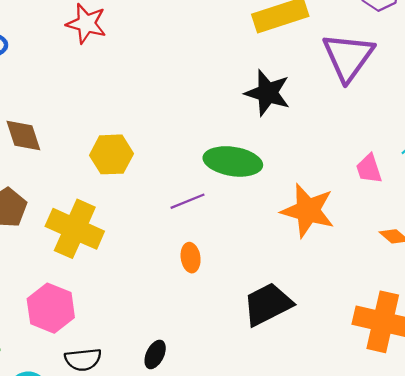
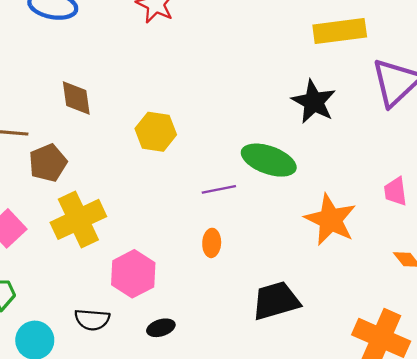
yellow cross: (75, 229) -> (78, 219), moved, turned 30
pink hexagon: (51, 308) -> (133, 274), moved
black ellipse: (155, 354) -> (161, 328), turned 36

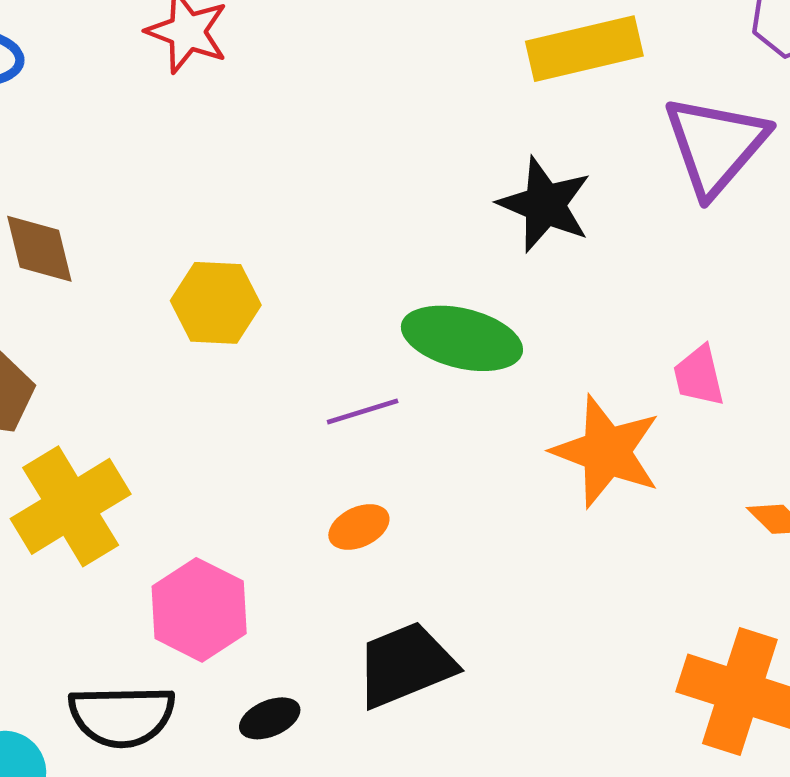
pink trapezoid: (395, 191) -> (699, 376), moved
orange ellipse: (212, 243) -> (359, 527), turned 68
black trapezoid: (276, 301) -> (405, 665), moved
black semicircle: (92, 320) -> (122, 716), size x1.4

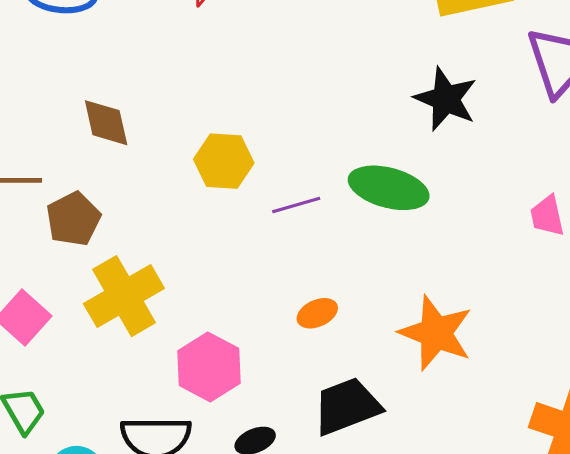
purple line: (363, 412) -> (296, 205), moved
orange star: (606, 452) -> (436, 333), moved

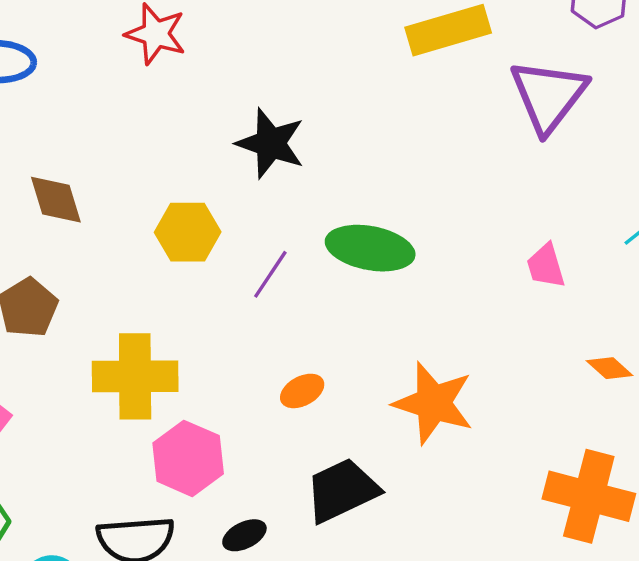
black star: (446, 99) -> (271, 143), moved
purple line: (296, 205) -> (270, 274), turned -36
yellow cross: (124, 296) -> (135, 376), moved, turned 34

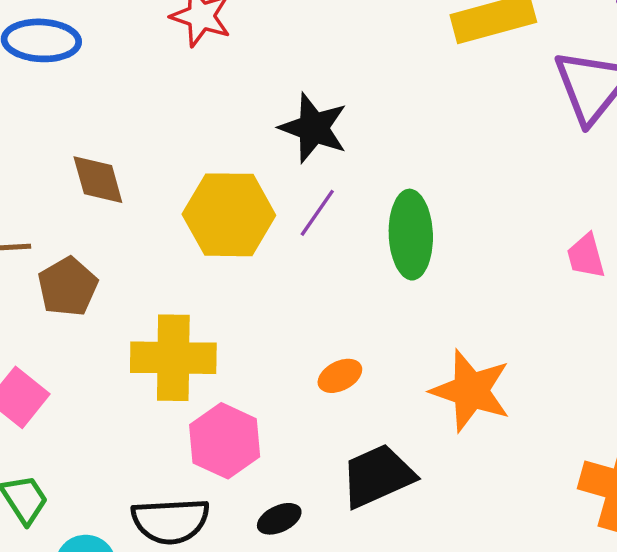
yellow hexagon: (188, 232) -> (229, 215), size x1.4
green ellipse: (370, 248) -> (411, 235), turned 76
purple line: (270, 274) -> (317, 213), moved

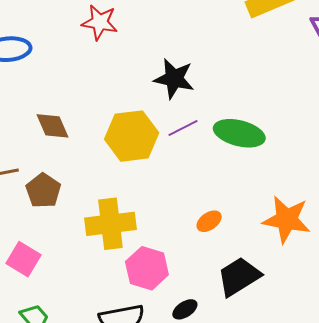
purple line: (317, 213) -> (183, 128), turned 36
green ellipse: (411, 235) -> (239, 133), turned -66

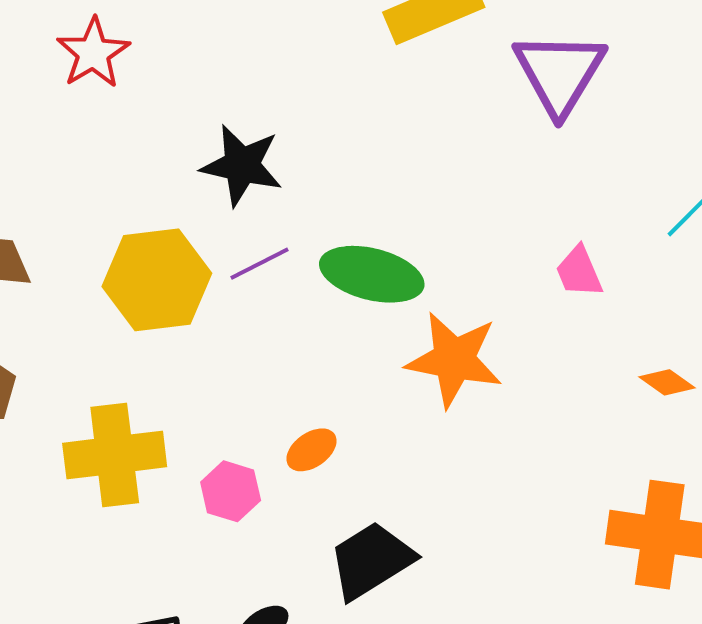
red star: (100, 22) -> (93, 53), turned 30
orange star: (287, 220) -> (454, 360), moved
pink hexagon: (147, 268) -> (231, 491), moved, size x0.7

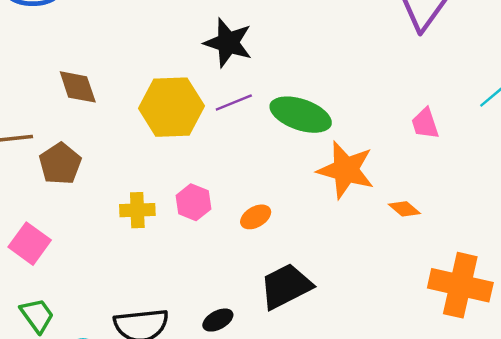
orange diamond: (667, 382) -> (404, 209), moved
yellow cross: (115, 455) -> (137, 210), size x0.6
pink hexagon: (231, 491) -> (193, 202), moved

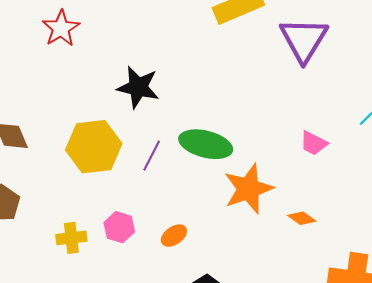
purple line: (234, 103) -> (152, 156), moved, turned -36
pink trapezoid: (425, 123) -> (314, 143), turned -40
orange star: (346, 170) -> (248, 189), turned -30

